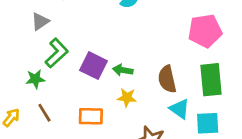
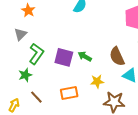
green arrow: (123, 70) -> (85, 56), turned 32
yellow star: (127, 97) -> (97, 81), moved

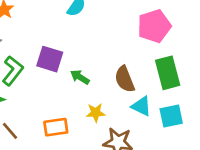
purple square: (64, 57) -> (50, 59), moved

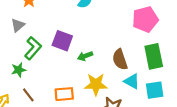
green arrow: (80, 77) -> (85, 56), turned -56
yellow star: (96, 113) -> (96, 84), size x1.5

